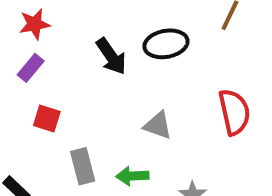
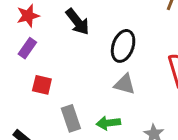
black ellipse: (166, 44) -> (123, 46), moved, turned -56
black arrow: (111, 56) -> (77, 22), moved

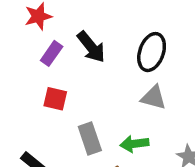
black arrow: (77, 22) -> (91, 47), moved
purple rectangle: (27, 48) -> (52, 53), moved

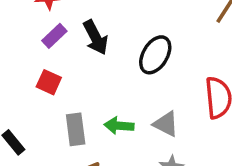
gray triangle: (153, 98) -> (166, 124), moved
green arrow: (134, 144) -> (119, 126), moved

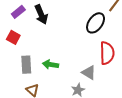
black ellipse: (155, 55) -> (96, 23), moved
gray triangle: (166, 124) -> (89, 73), moved

